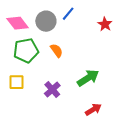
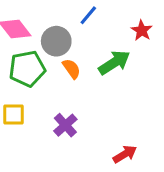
gray circle: (46, 21) -> (56, 41), moved
green arrow: (88, 78) -> (114, 63), moved

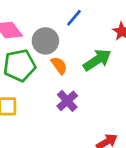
purple cross: (65, 125) -> (67, 101), moved

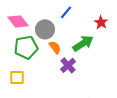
purple cross: (67, 101) -> (68, 65), moved

